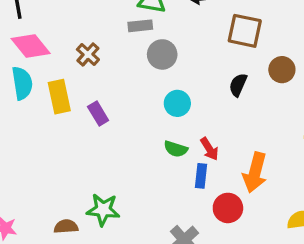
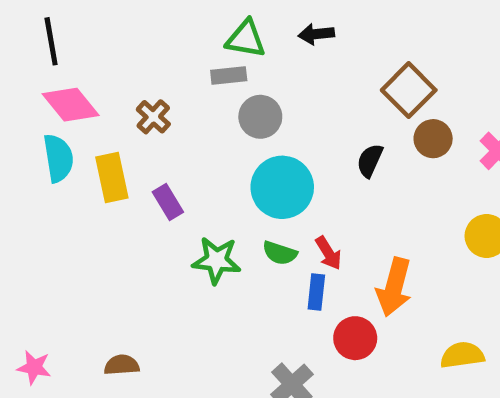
brown square: (245, 31) -> (409, 90), moved, turned 33
cyan circle: (177, 103) -> (282, 187), size x1.6
green star: (103, 210) -> (217, 260), moved

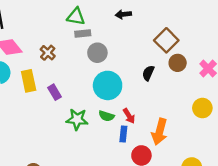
green triangle: (246, 39) -> (76, 17), moved

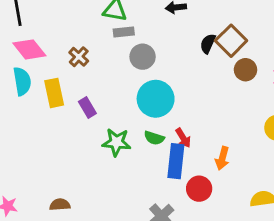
black semicircle: (148, 73) -> (208, 44), moved
orange arrow: (159, 132) -> (222, 158), size x0.7
blue rectangle: (123, 134) -> (176, 161), size x1.6

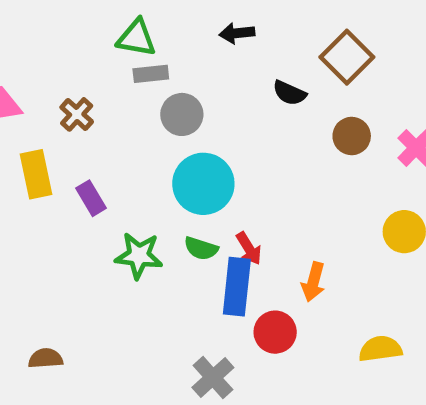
brown square: (231, 41) -> (347, 57), moved
black semicircle: (208, 44) -> (289, 93), turned -90

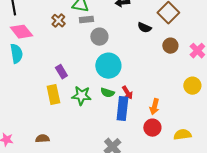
brown cross: (77, 114) -> (58, 21), moved
yellow rectangle: (36, 174) -> (53, 95), moved
red circle: (275, 332) -> (152, 128), moved

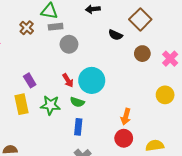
cyan circle: (108, 66) -> (92, 80), moved
red arrow: (127, 93) -> (68, 80), moved
blue rectangle: (122, 109) -> (78, 127), moved, size x0.7

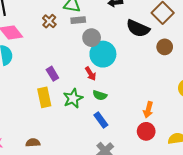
black semicircle: (115, 35) -> (138, 28), size x1.6
cyan circle: (92, 80) -> (103, 54), moved
green star: (50, 105) -> (73, 98), turned -30
blue rectangle: (78, 127) -> (101, 120), turned -42

